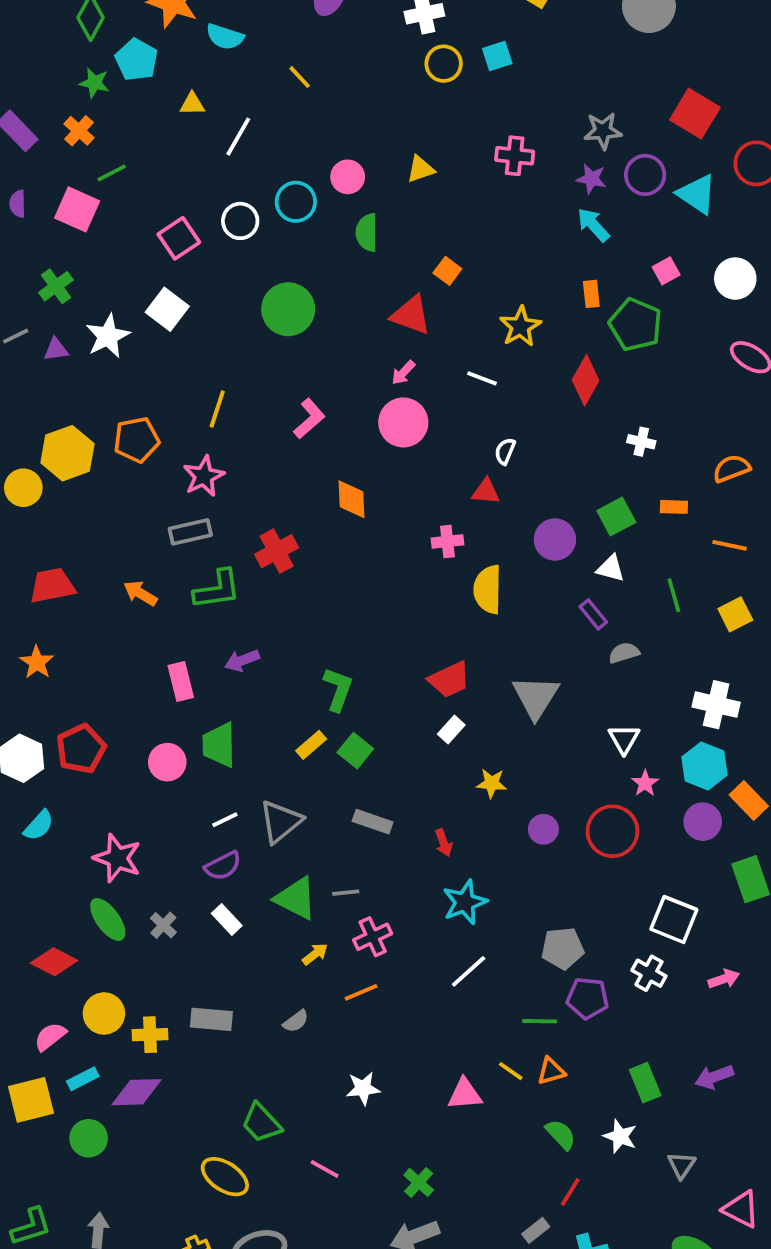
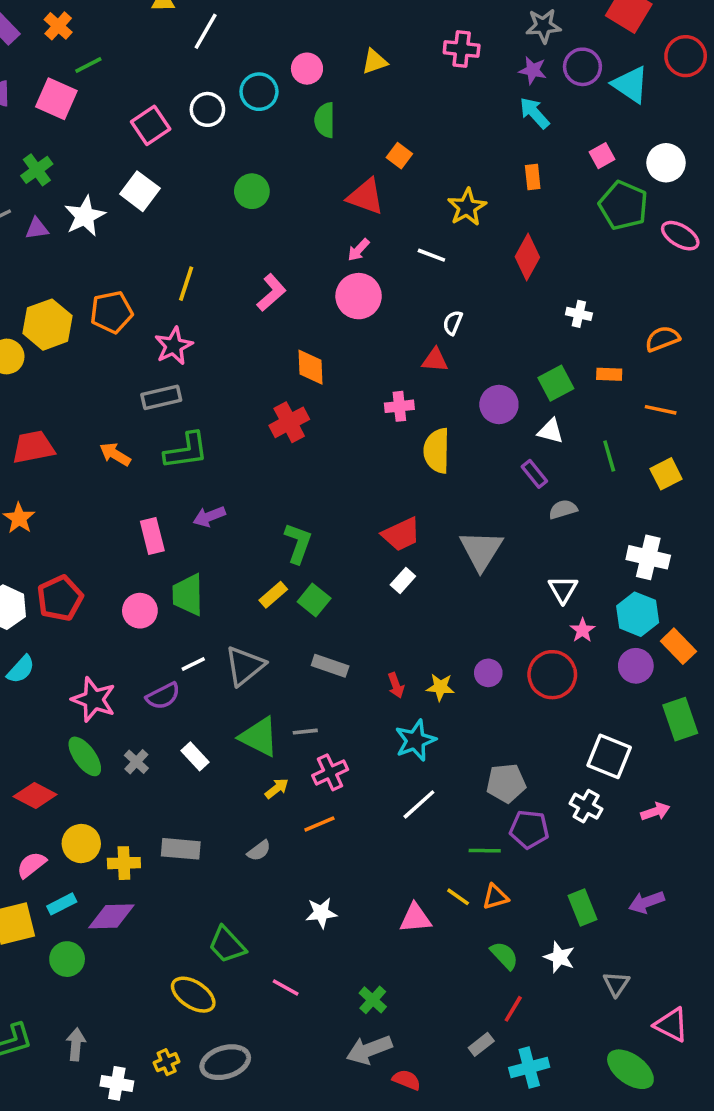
green circle: (288, 309) -> (252, 191), size x0.7
green pentagon: (636, 325) -> (623, 205), moved
red cross: (277, 551) -> (289, 422), moved
yellow star: (492, 783) -> (440, 687), moved
purple semicircle: (223, 866) -> (163, 696), moved

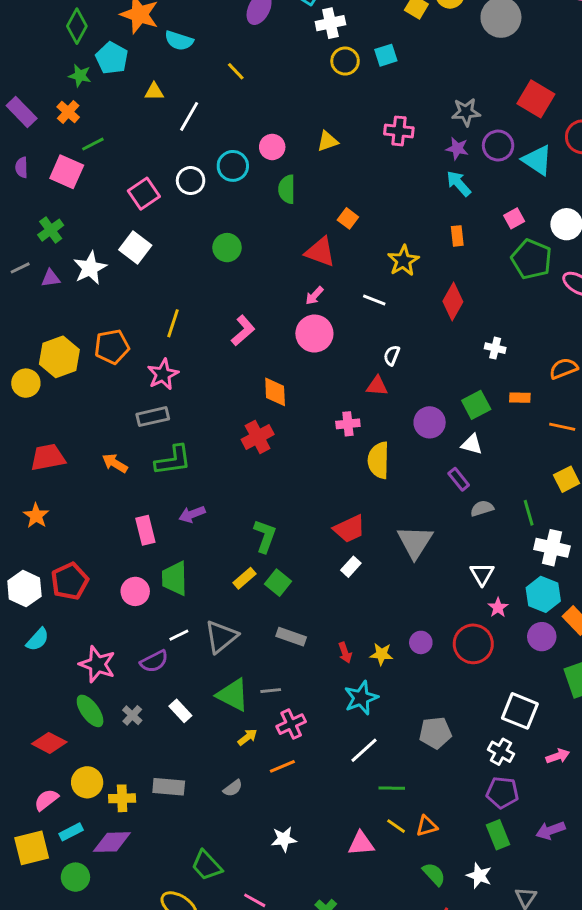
green line: (609, 456) -> (529, 513), moved
purple pentagon: (529, 829) -> (502, 793), moved
green line: (485, 851) -> (392, 788), moved

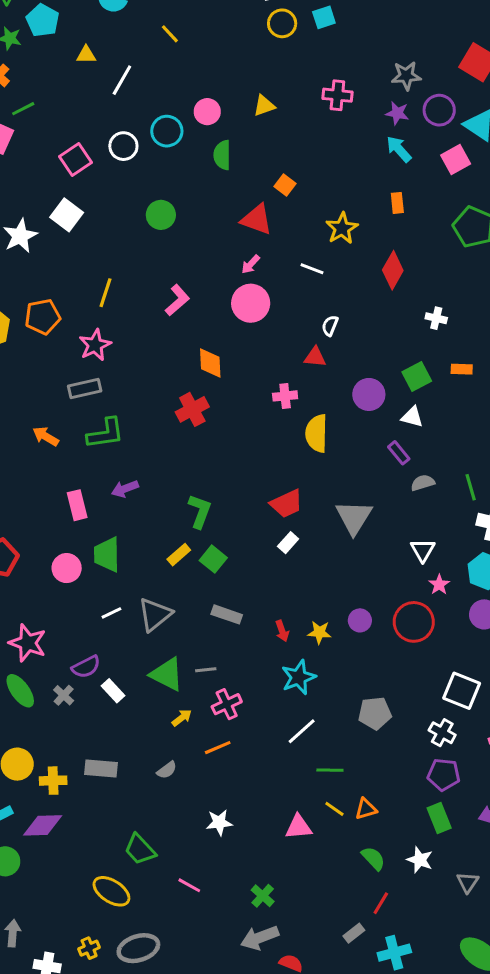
pink square: (514, 218) -> (456, 160), moved, size x1.4
purple semicircle: (154, 661) -> (86, 667), moved

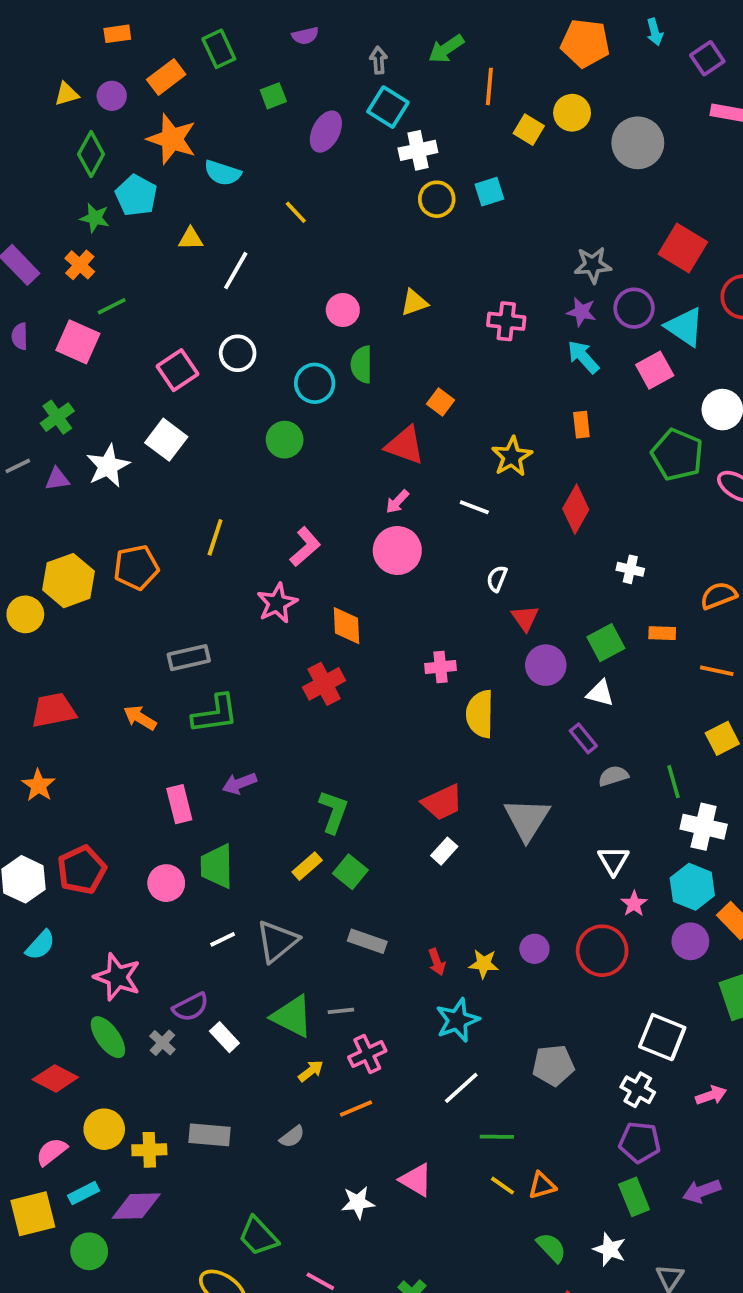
pink cross: (337, 95) -> (506, 321), moved
cyan circle: (167, 131) -> (315, 383), moved
pink star: (95, 345) -> (277, 603), moved
red triangle: (315, 357) -> (525, 618), moved, turned 50
pink triangle: (299, 827) -> (416, 1180), moved, turned 36

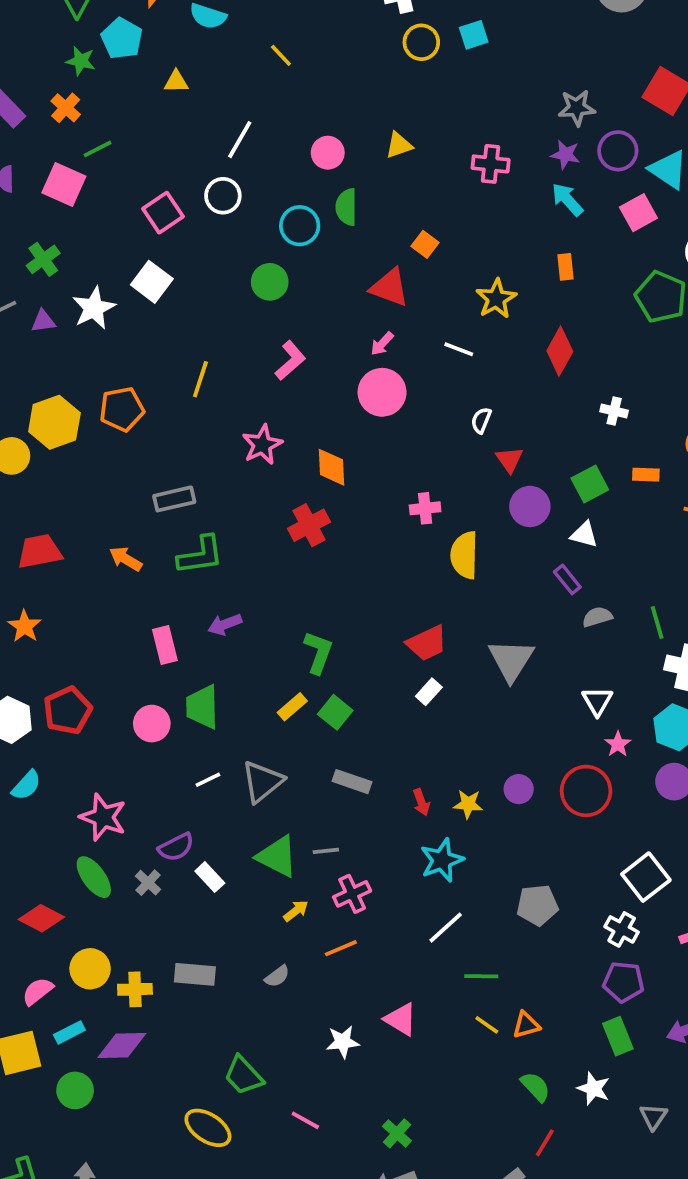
white line: (236, 271) -> (240, 140), moved
pink L-shape: (305, 547) -> (290, 360), moved
white square: (662, 1037) -> (646, 877), turned 30

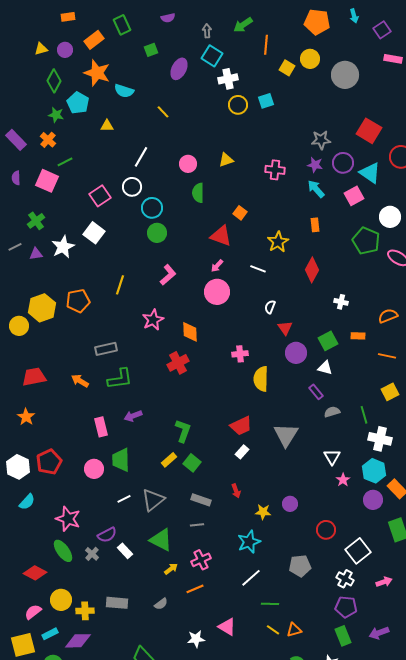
cyan circle: (300, 226) -> (152, 208), moved
red circle: (586, 791) -> (326, 530), moved, size x0.7
red arrow: (421, 802) -> (236, 491), moved
gray line: (326, 851) -> (197, 525), moved

